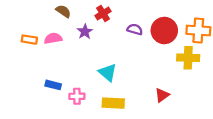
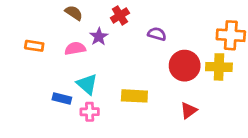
red circle: (164, 30) -> (185, 66), moved
pink semicircle: (53, 38) -> (75, 48), moved
cyan triangle: (108, 72) -> (87, 84), moved
yellow rectangle: (113, 103) -> (134, 96), moved

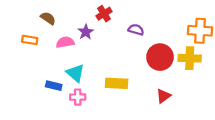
brown semicircle: (74, 13) -> (48, 18), moved

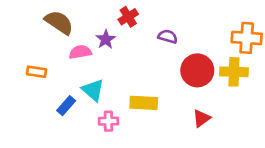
brown semicircle: (48, 18) -> (59, 22), size x1.5
orange rectangle: (30, 40) -> (37, 72), moved
blue rectangle: (54, 86) -> (66, 106), turned -63
pink cross: (78, 97) -> (108, 121), moved

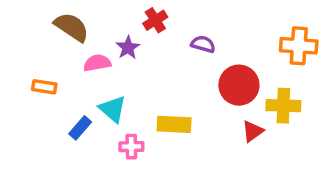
yellow cross: (234, 72) -> (283, 106), moved
red triangle: (202, 118) -> (253, 131), moved

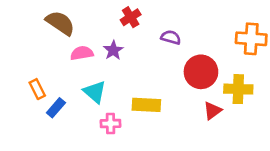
purple star: (128, 48) -> (113, 50), moved
orange rectangle: (44, 87) -> (37, 89), moved, turned 54
blue rectangle: (80, 128) -> (56, 108), moved

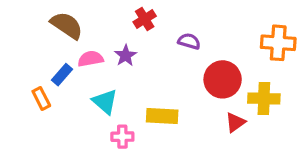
blue rectangle: (56, 108) -> (62, 75), moved

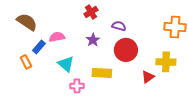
brown semicircle: (67, 25) -> (27, 22), moved
purple star: (126, 56) -> (93, 40), moved
red circle: (223, 79) -> (126, 50), moved

